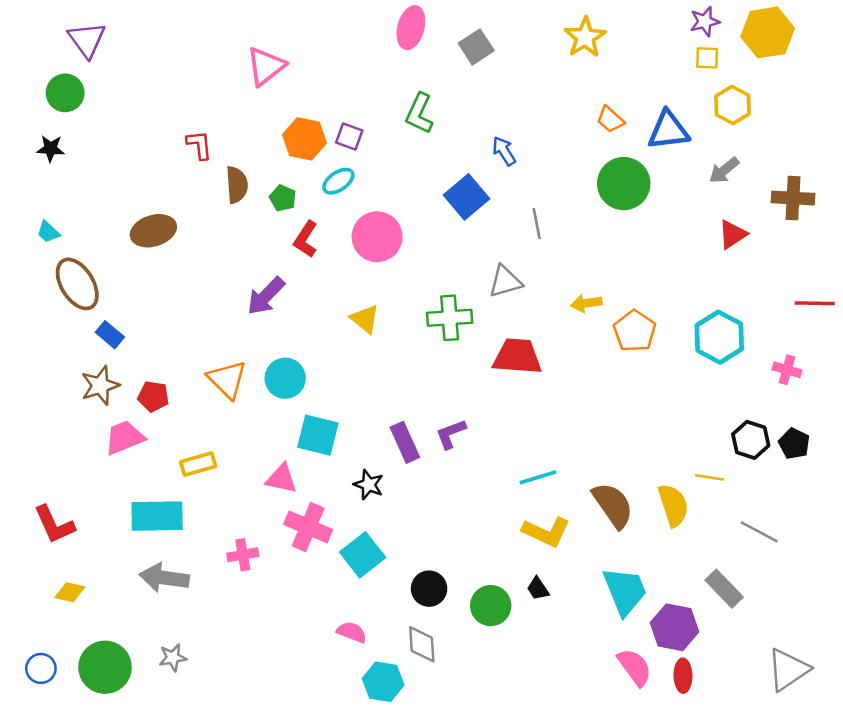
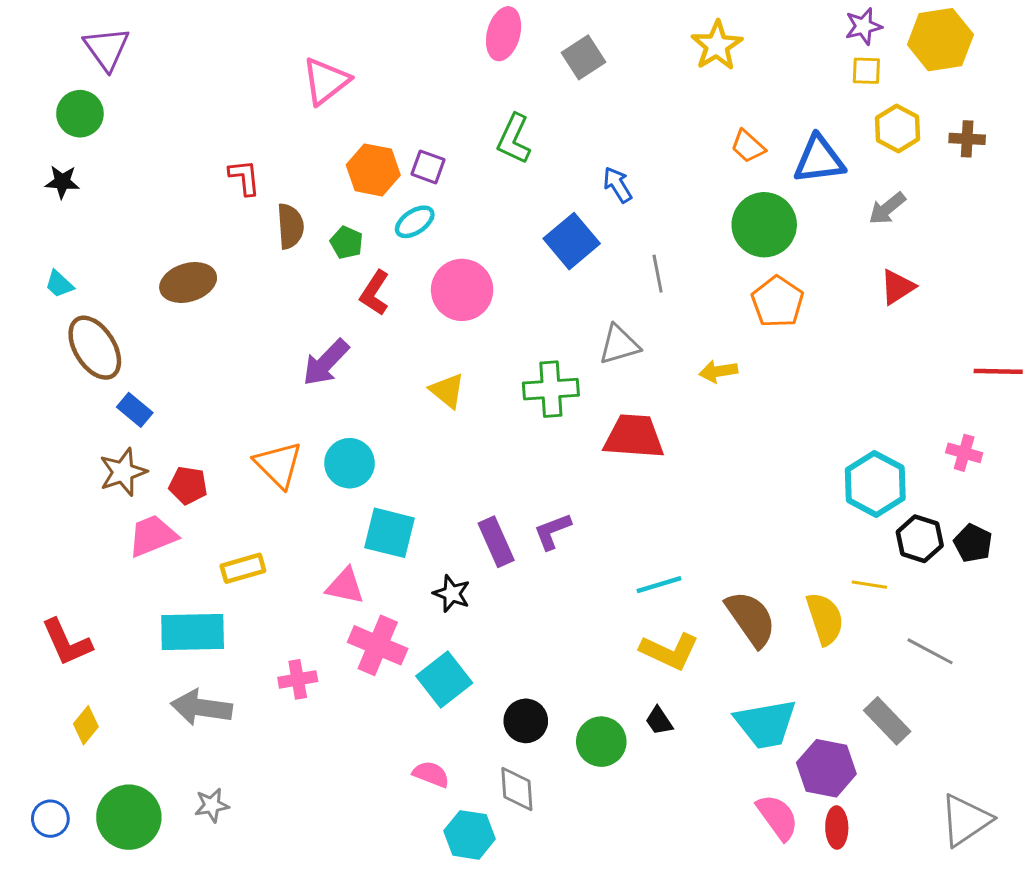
brown cross: (793, 198) -> (967, 139), moved, size x0.7
orange pentagon: (635, 331) -> (778, 302), moved
cyan hexagon: (719, 337) -> (875, 484), moved
cyan trapezoid: (625, 591) -> (766, 724), turned 102
yellow diamond: (70, 592) -> (86, 725), turned -64

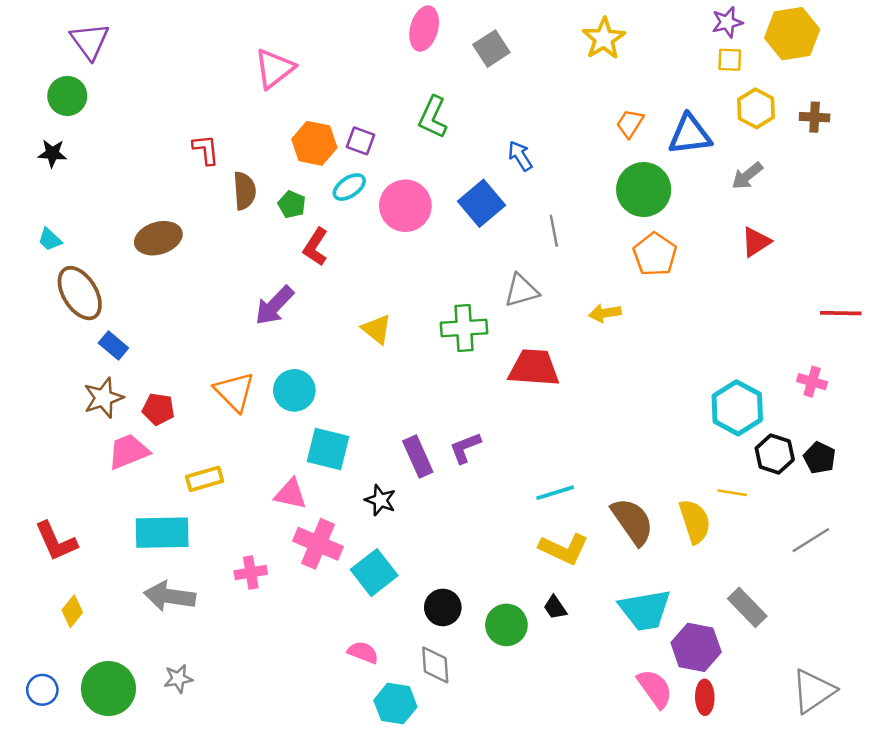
orange trapezoid: (748, 146) -> (630, 123), turned 80
pink circle: (462, 290) -> (405, 206), moved
gray line: (930, 651) -> (811, 540), moved, turned -60

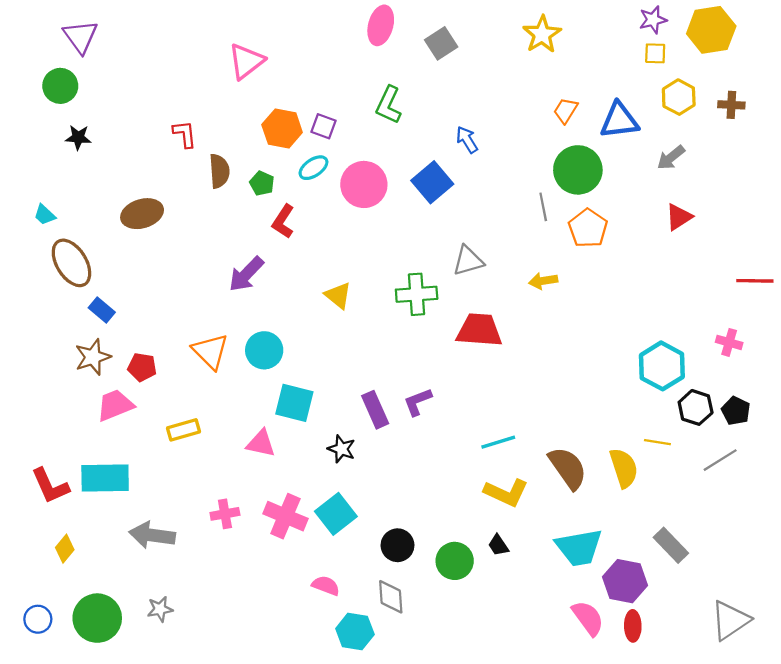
black star: (52, 153) -> (78, 137), moved
gray line: (554, 231) -> (543, 207), moved
cyan rectangle: (162, 533) -> (105, 478), moved
gray line: (811, 540) -> (720, 460), moved
pink cross: (318, 544) -> (285, 516), moved

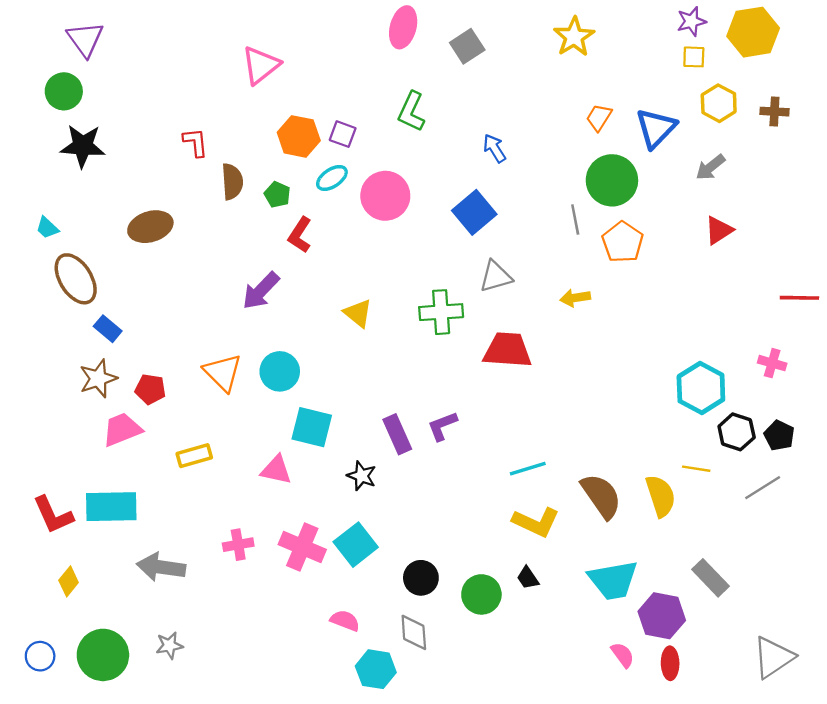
blue triangle: (619, 121) -> (656, 128), turned -39
black star: (78, 137) -> (83, 146), size x1.6
blue square: (432, 182) -> (474, 212), moved
pink semicircle: (588, 618) -> (623, 655), size x0.7

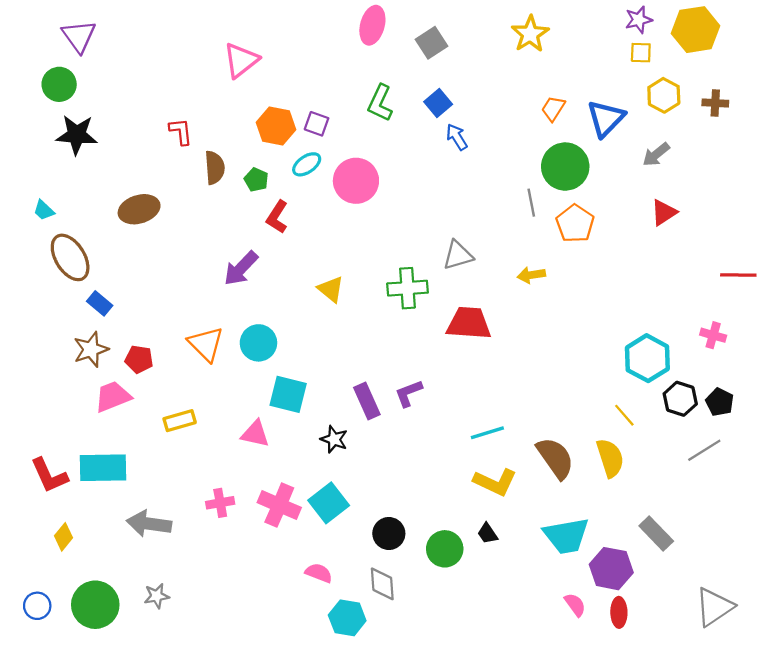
blue square: (474, 212) -> (438, 103), moved, size x0.7
yellow line: (696, 469) -> (624, 415), moved, turned 40

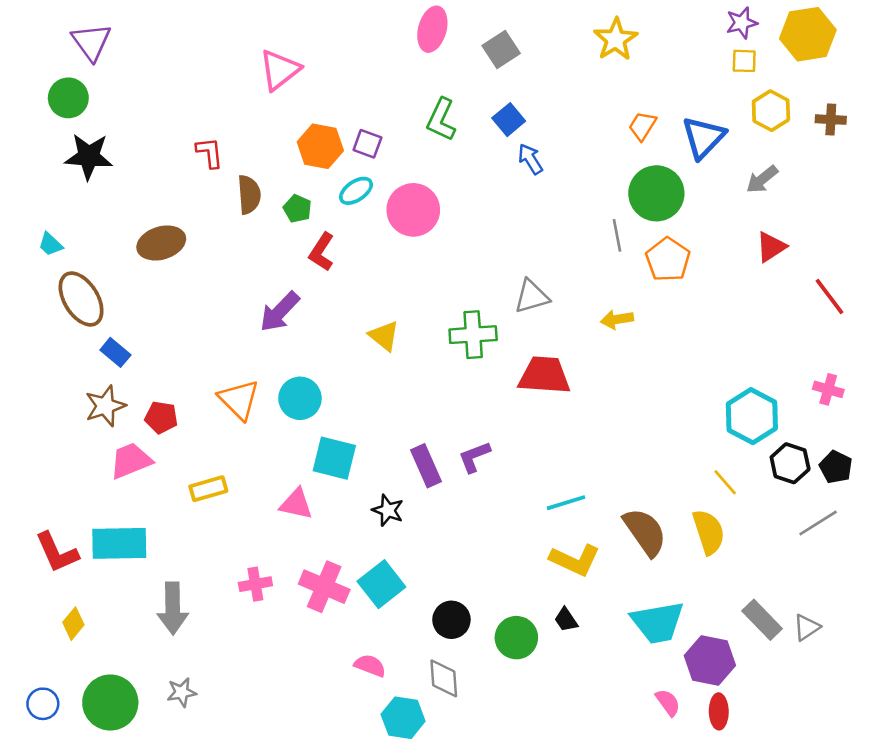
red line: (738, 275) -> (830, 296), moved, turned 52
gray arrow: (149, 524) -> (173, 608), turned -99
gray triangle: (714, 607) -> (807, 627), moved, size x0.6

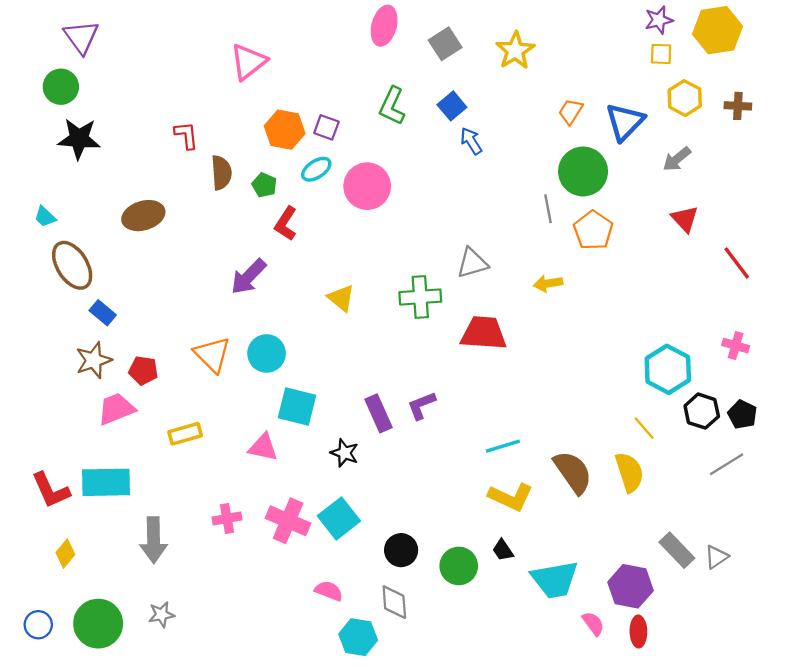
yellow star: (616, 39) -> (515, 51), moved
red triangle: (771, 247) -> (685, 219), turned -40
cyan trapezoid: (658, 622) -> (555, 580), moved

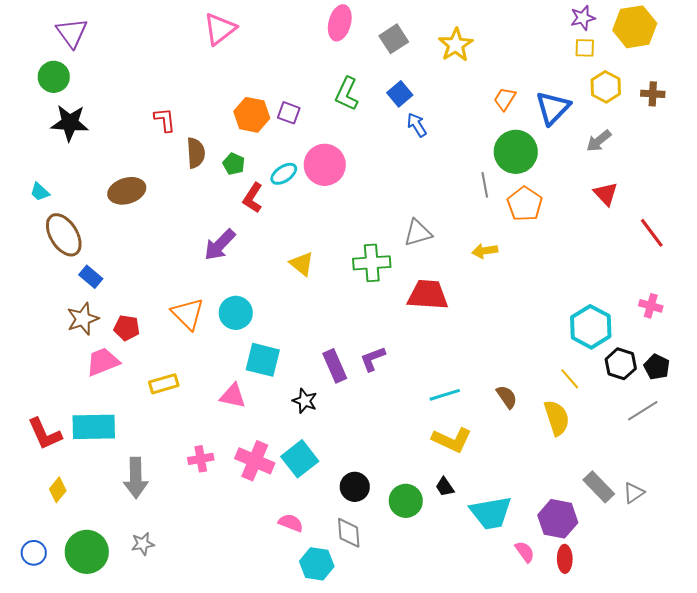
pink triangle: (248, 62) -> (220, 29), moved
cyan ellipse: (316, 169) -> (284, 174), moved
brown semicircle: (573, 472) -> (507, 397), moved, size x0.6

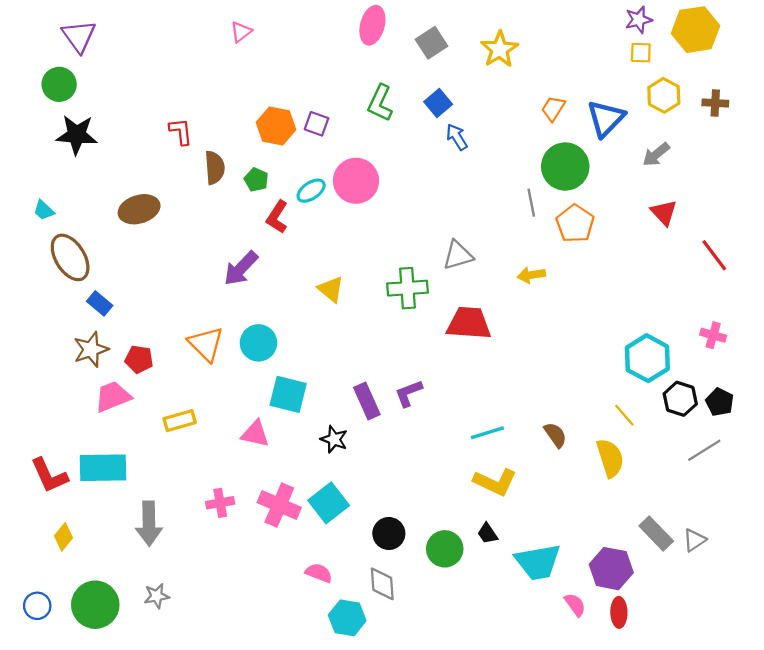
pink triangle: (220, 29) -> (241, 32), size x0.6

